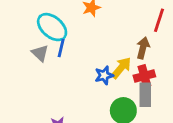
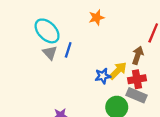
cyan ellipse: (52, 27) -> (47, 31), moved
gray rectangle: (145, 95) -> (137, 95), turned -72

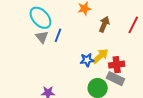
brown arrow: (138, 55) -> (104, 24), moved

